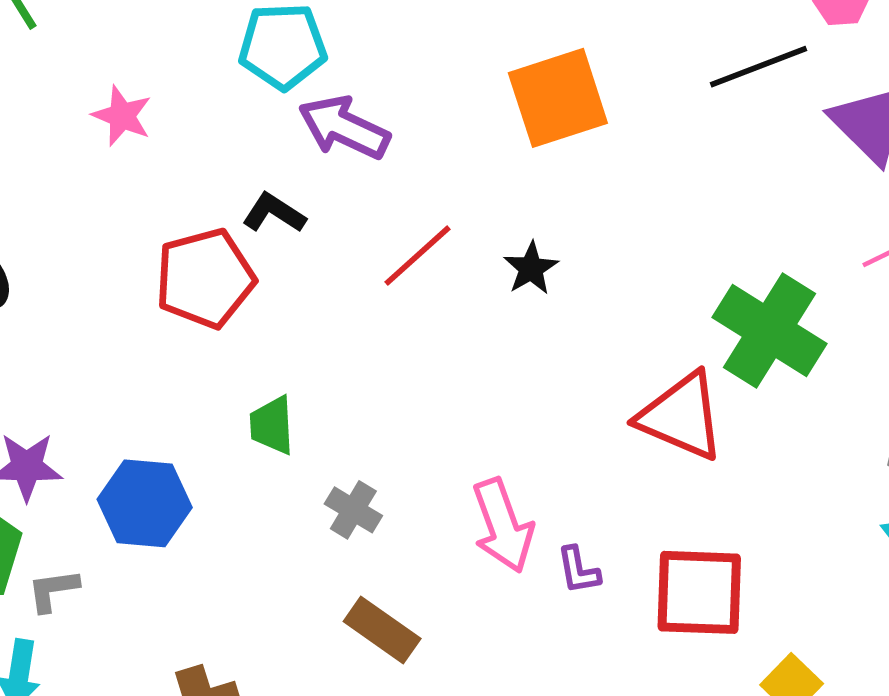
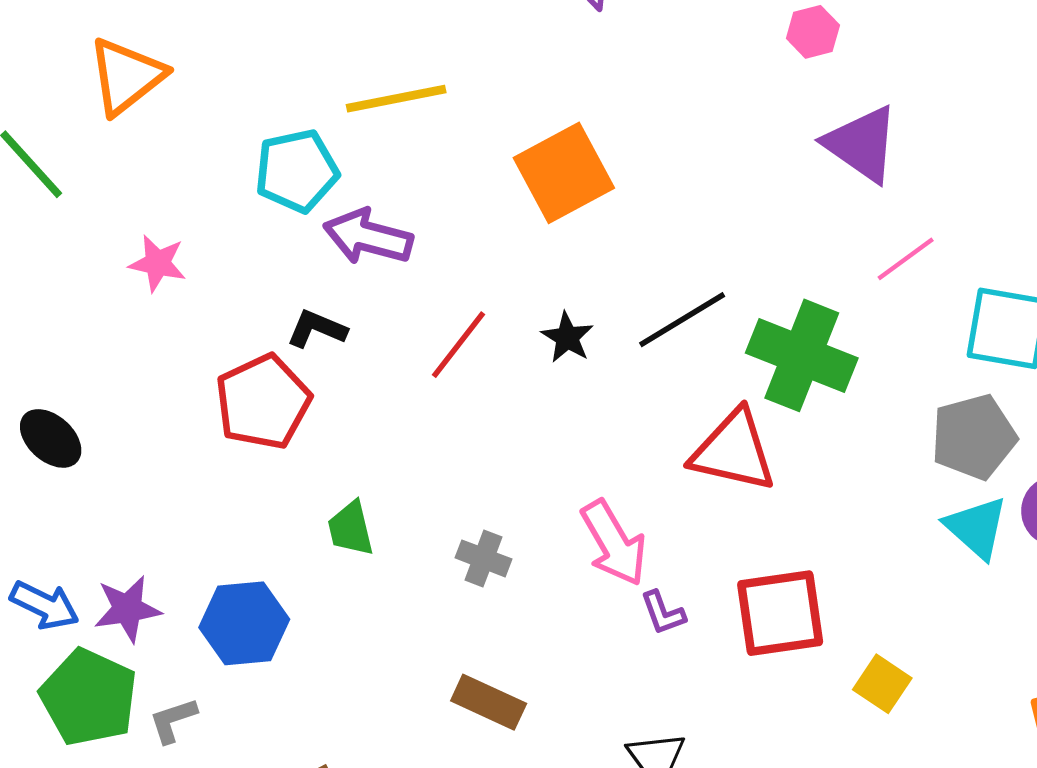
black line: (758, 67) -> (682, 320), moved
gray cross: (353, 510) -> (483, 558), moved
pink arrow: (503, 526) -> (614, 543), moved

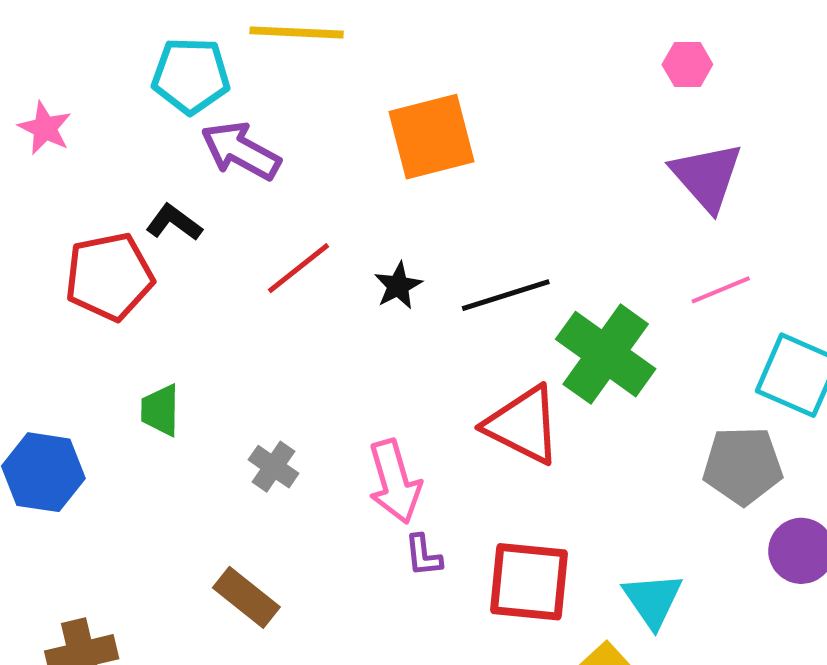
cyan triangle: (976, 528) -> (653, 600), moved

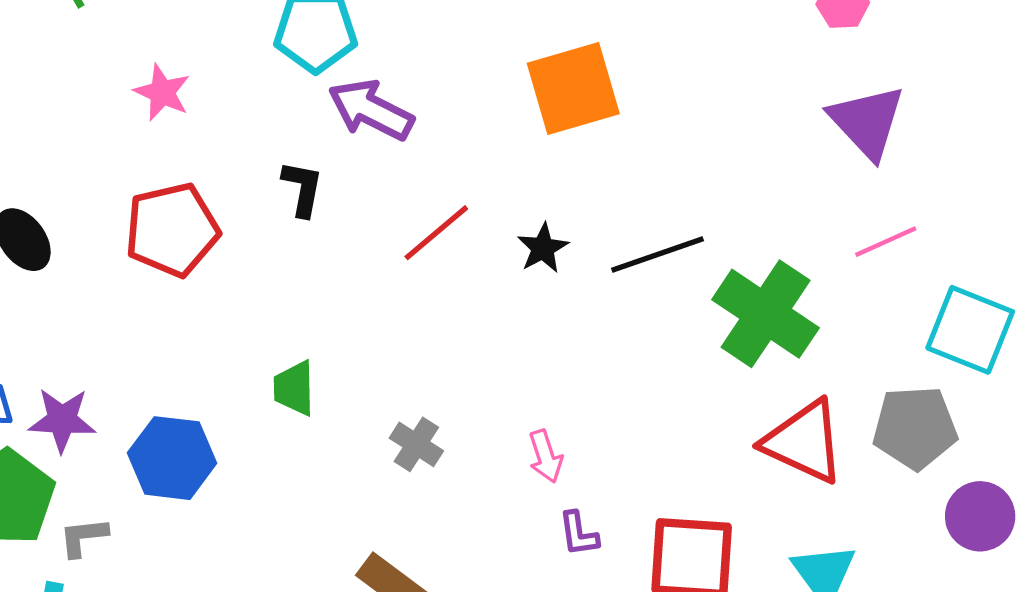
black L-shape: (174, 223) -> (302, 188), turned 66
red pentagon: (109, 276) -> (172, 230), moved
red triangle: (523, 425) -> (804, 442), moved
pink arrow: (395, 482) -> (546, 456), size x0.6

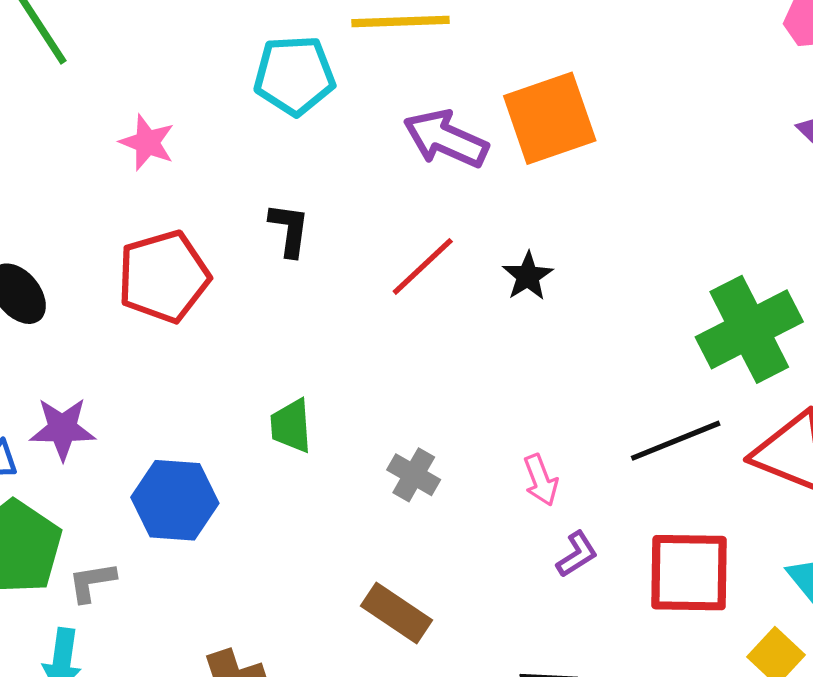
purple arrow: (371, 110) -> (446, 139), moved
black line: (657, 255) -> (676, 441), moved
green cross: (766, 314) -> (749, 329), turned 32
purple star: (62, 420) -> (63, 429), moved
purple L-shape: (579, 534) -> (577, 554), turned -111

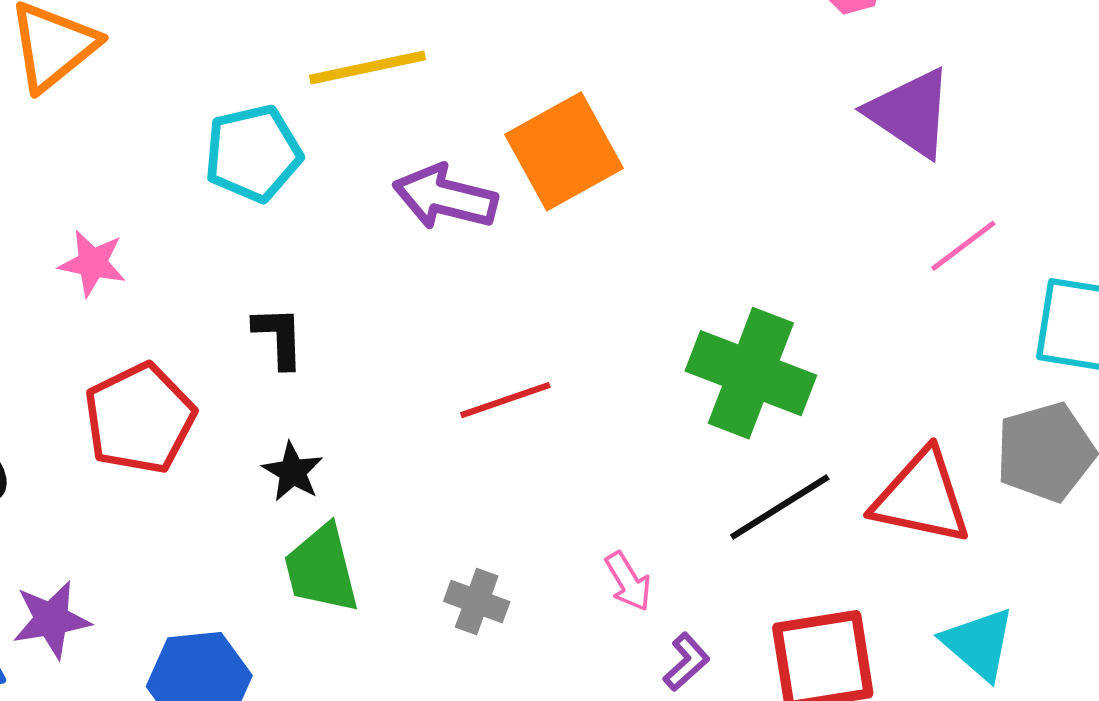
red line: (423, 266) -> (505, 400), moved, turned 34
black star: (528, 276) -> (293, 472), moved
green cross: (749, 329) -> (751, 373), moved, turned -32
green trapezoid: (291, 426) -> (321, 569), size x1.4

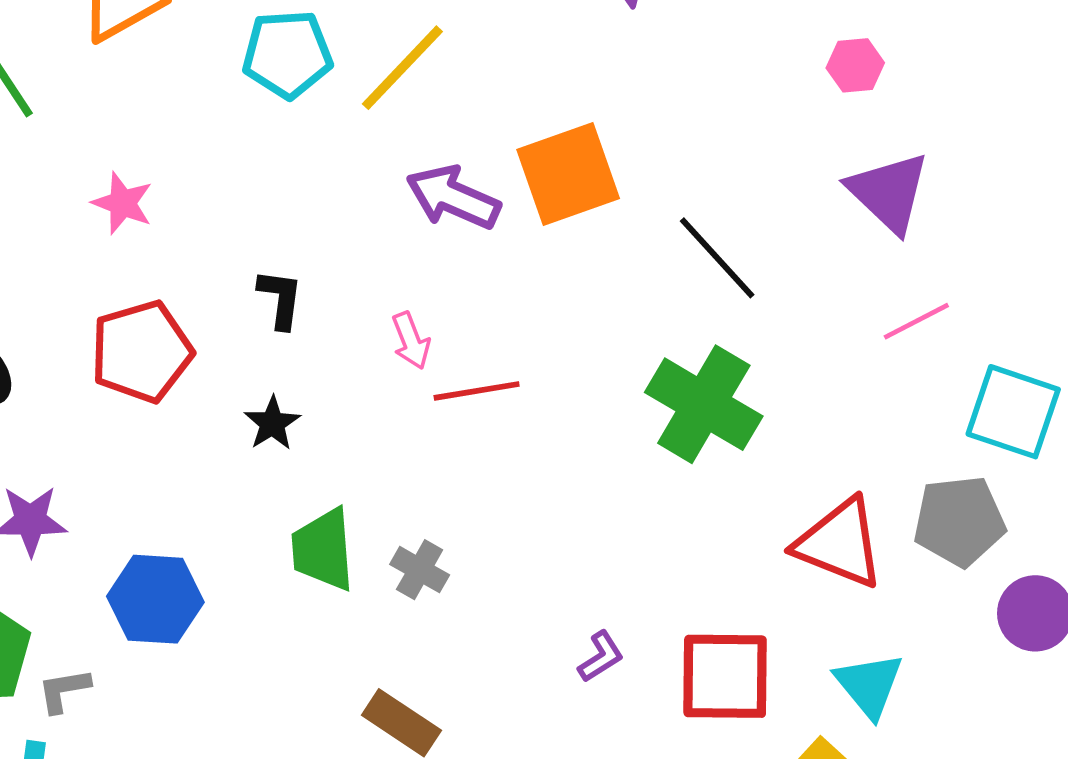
yellow line: (367, 68) -> (402, 68), turned -44
cyan pentagon: (253, 153) -> (287, 54), moved
black line: (780, 507) -> (717, 258), moved, turned 70
green trapezoid: (321, 569) -> (323, 550), moved
pink arrow: (628, 581) -> (411, 341), moved

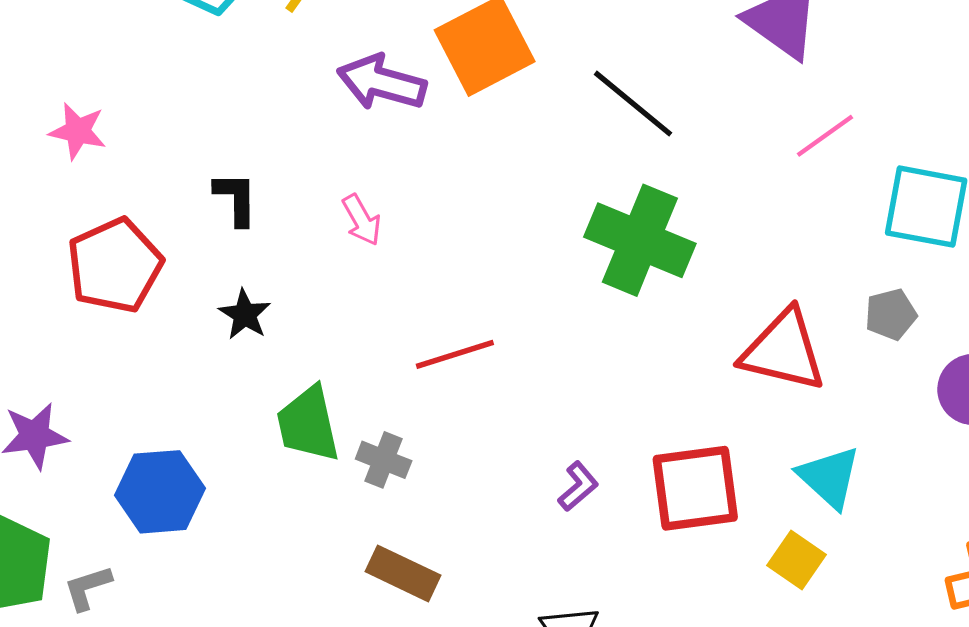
red line: (477, 391) -> (455, 354), moved
gray pentagon: (959, 521) -> (891, 314), size x0.6
gray cross: (420, 570) -> (384, 460), moved

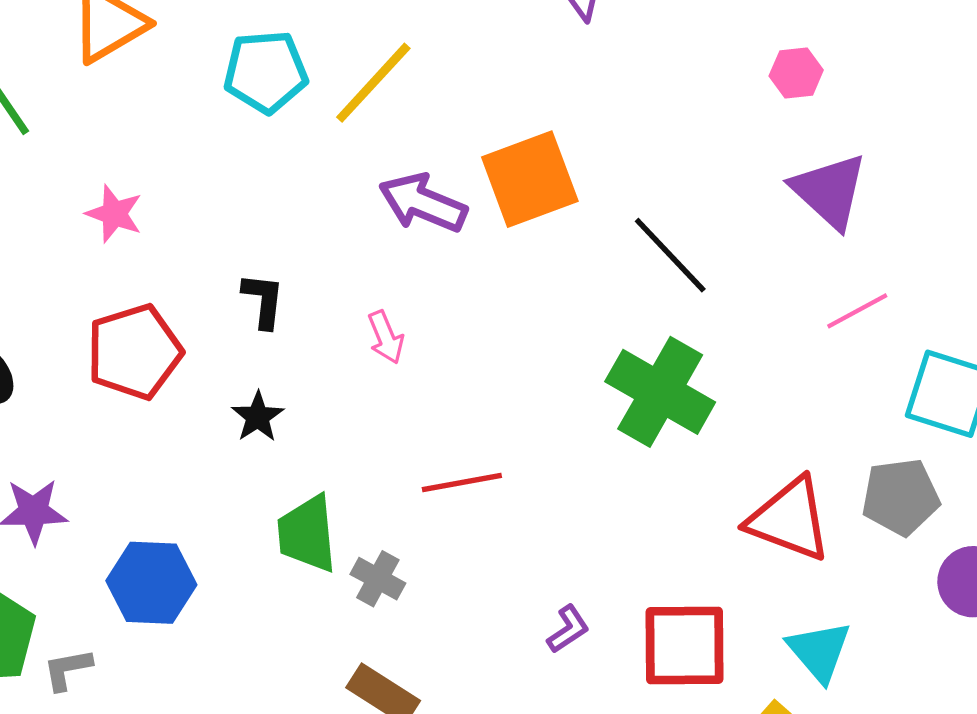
gray pentagon: (891, 314) -> (901, 497), size x1.5

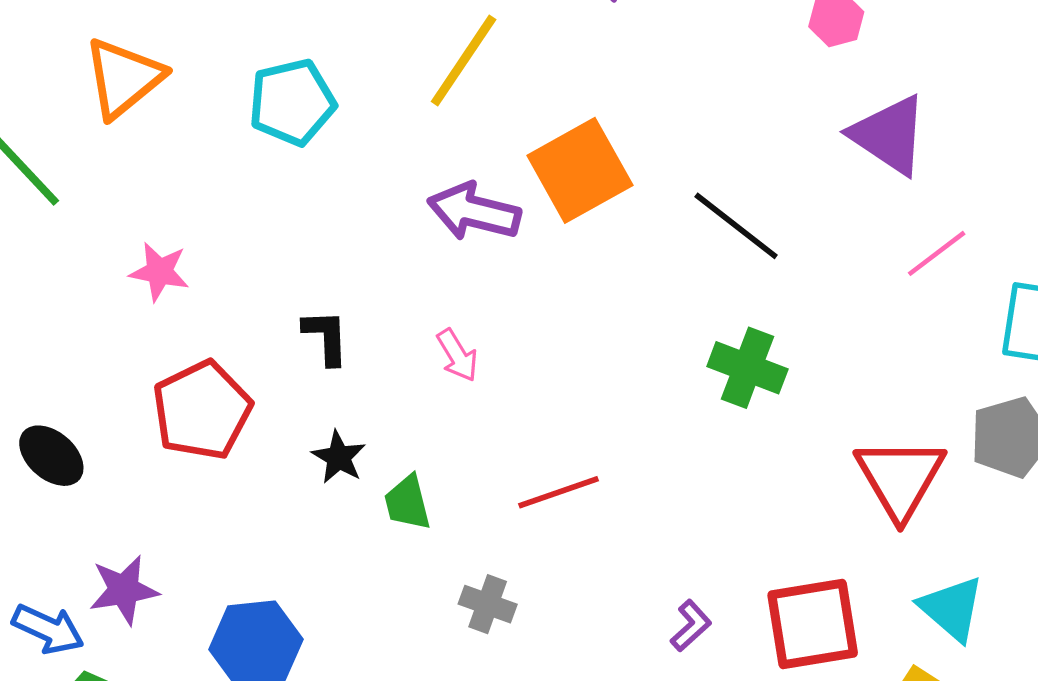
yellow line: (373, 83) -> (464, 61), moved
green cross: (660, 392) -> (747, 368), size x0.7
red triangle: (789, 519) -> (900, 478), turned 48
green trapezoid: (307, 534) -> (407, 503), moved, size x0.7

